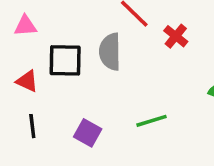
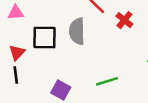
red triangle: (27, 81) -> (17, 53), turned 48
black line: (32, 126) -> (16, 75), moved

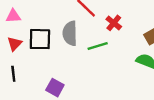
red triangle: (17, 53) -> (15, 44), moved
green line: (107, 81) -> (98, 46), moved

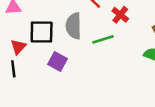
red triangle: (15, 44) -> (18, 47), moved
purple square: (55, 88) -> (58, 61), moved

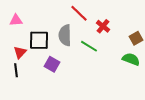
green line: (103, 39) -> (89, 46), turned 48

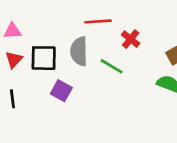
red line: (79, 13) -> (98, 21), turned -48
red triangle: (20, 52) -> (14, 59), moved

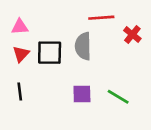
green line: (112, 66) -> (118, 97), moved
purple square: (61, 91) -> (82, 94), moved, turned -30

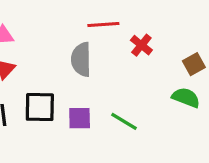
black square: (50, 53) -> (40, 107), moved

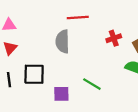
red cross: (141, 45) -> (114, 38), moved, turned 32
purple square: (80, 118) -> (61, 94), moved

